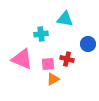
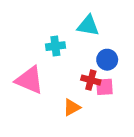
blue circle: (88, 44) -> (107, 60), moved
pink square: (48, 64) -> (104, 87), moved

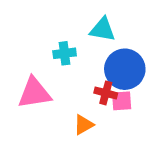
blue circle: (107, 60) -> (125, 69), size x1.6
pink triangle: (30, 80) -> (34, 93), turned -32

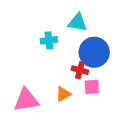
pink triangle: (34, 93) -> (26, 100), moved
pink square: (122, 101) -> (92, 87), moved

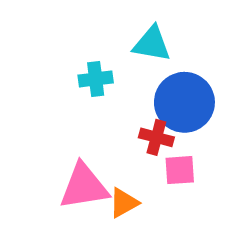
orange triangle: (63, 94) -> (124, 203), moved
pink triangle: (26, 100) -> (84, 186), moved

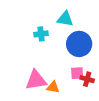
red cross: (156, 137) -> (87, 79), moved
orange triangle: (124, 203) -> (53, 87), turned 40

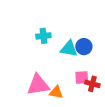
cyan triangle: (65, 19) -> (69, 49), moved
blue circle: (79, 44) -> (84, 47), size x0.6

